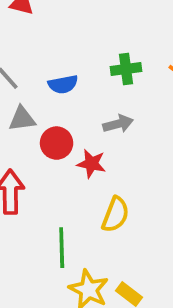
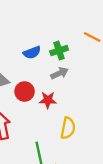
green cross: (126, 69) -> (59, 51), moved
blue semicircle: (63, 84) -> (32, 52), moved

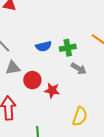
gray arrow: (60, 73) -> (79, 69), moved, turned 49
yellow semicircle: (68, 128) -> (80, 116), moved

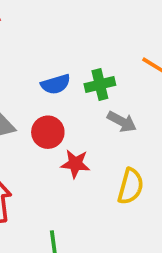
red circle: (32, 80) -> (48, 132), moved
yellow semicircle: (80, 116) -> (131, 186), moved

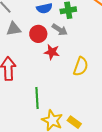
gray arrow: (122, 122) -> (60, 30), moved

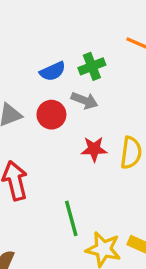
red star: (52, 52) -> (94, 149), moved

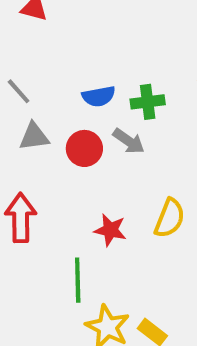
red star: (94, 149) -> (110, 230), moved

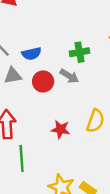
blue semicircle: (99, 96) -> (32, 54), moved
green line: (78, 280) -> (22, 158), moved

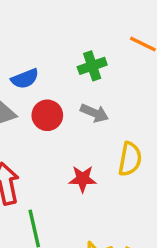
gray arrow: (69, 76) -> (94, 113), moved

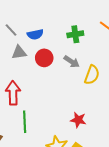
yellow semicircle: (130, 159) -> (92, 75), moved
red star: (83, 179) -> (78, 120), moved

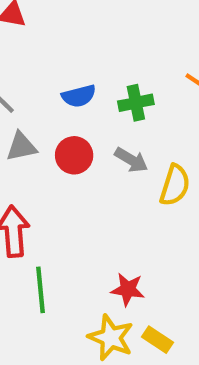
blue semicircle: (35, 34) -> (79, 96), moved
red star: (78, 120) -> (128, 289), moved

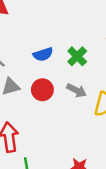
green cross: (136, 103) -> (77, 56), turned -30

